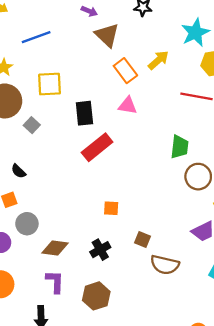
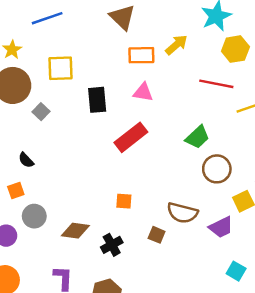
orange rectangle: (125, 71) -> (141, 55), turned -55
red rectangle: (97, 147) -> (131, 137), moved
green trapezoid: (180, 147) -> (198, 137), turned 40
brown diamond: (55, 248) -> (75, 231), moved
brown semicircle: (165, 265) -> (182, 213), moved

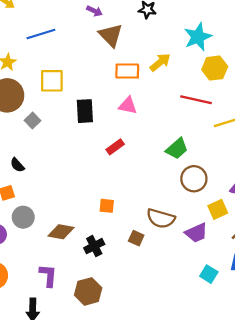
red rectangle: (131, 137) -> (115, 147), size x0.6

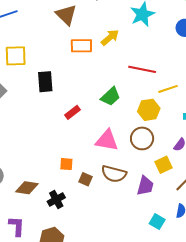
yellow hexagon: (215, 68) -> (149, 110), moved
pink triangle: (128, 106) -> (107, 140), moved, size x1.4
green trapezoid: (177, 149) -> (110, 97), moved
purple trapezoid: (196, 233) -> (145, 186), turned -50
brown square: (136, 238) -> (86, 179), moved

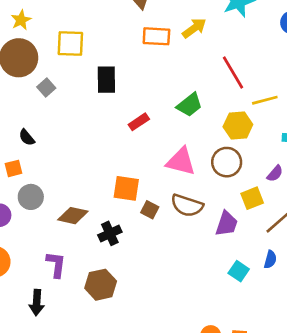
red line: (142, 69) -> (233, 73), turned 44
orange square: (66, 164) -> (126, 188), size x1.5

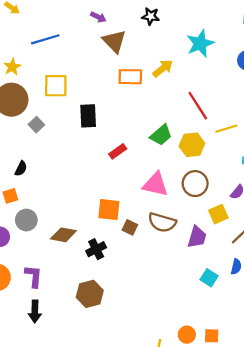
yellow hexagon: (238, 126) -> (192, 145), moved
black semicircle: (27, 137) -> (21, 169), turned -112
purple L-shape: (56, 264) -> (34, 276), moved

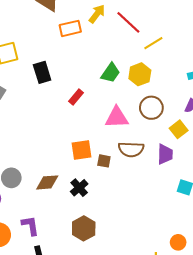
red line: (198, 106) -> (128, 22), moved
yellow line: (226, 129) -> (153, 43), moved

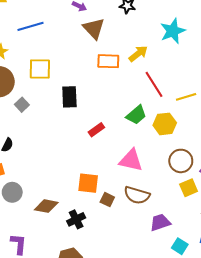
red line: (128, 22) -> (154, 84), moved
brown circle: (151, 108) -> (181, 161), moved
purple trapezoid: (165, 154) -> (160, 222), moved, turned -125

